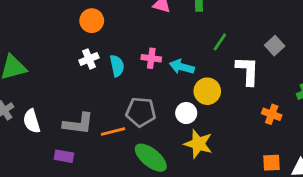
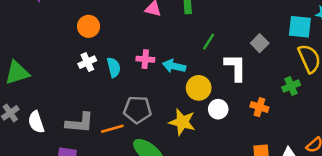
white circle: (186, 113) -> (218, 109), moved
yellow star: (198, 144) -> (182, 122), moved

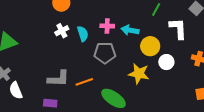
gray pentagon: (137, 110) -> (105, 53), moved
white semicircle: (36, 122) -> (16, 90), moved

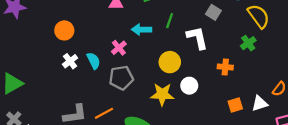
pink cross: (107, 26) -> (119, 48), turned -32
cyan arrow: (130, 30) -> (141, 30), moved
white circle: (166, 62) -> (189, 86), moved

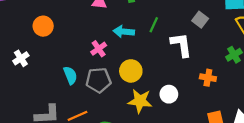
white cross: (70, 61) -> (21, 58), moved
cyan semicircle: (93, 61) -> (70, 75), moved
yellow circle: (170, 62) -> (131, 71), moved

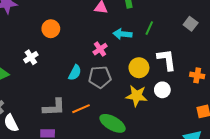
white L-shape: (181, 45) -> (167, 60), moved
yellow circle: (131, 71) -> (139, 68), moved
cyan semicircle: (70, 75) -> (75, 73), turned 49

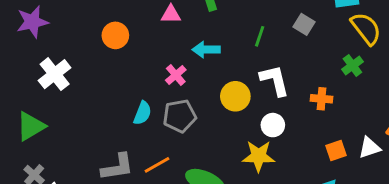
green line: (149, 28) -> (260, 36), moved
orange circle: (51, 29) -> (115, 35), moved
white cross: (31, 57) -> (55, 74), moved, size x1.5
yellow star: (137, 96) -> (259, 156), moved

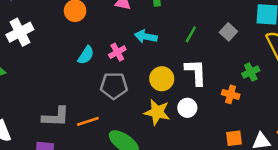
green cross: (352, 66) -> (251, 72), moved
cyan semicircle: (142, 113) -> (86, 55), moved
yellow star: (259, 156) -> (157, 112), moved

